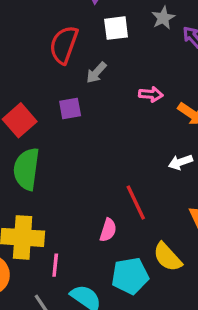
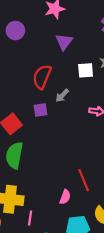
white square: (116, 28) -> (86, 70), moved
purple square: (70, 109) -> (41, 110), moved

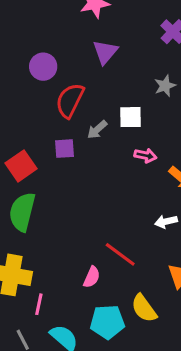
purple circle: (15, 30) -> (43, 67), moved
white square: (86, 70) -> (131, 117), moved
red line: (84, 180) -> (120, 254), turned -35

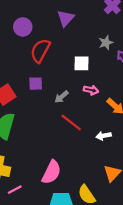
gray arrow: (97, 130) -> (62, 97), moved
red line: (120, 254) -> (71, 122), moved
pink semicircle: (92, 277) -> (51, 172), size x1.6
pink line: (39, 304) -> (15, 190), turned 48

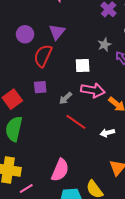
purple triangle: (66, 18) -> (57, 32), moved
pink arrow: (91, 90) -> (93, 90), size x1.6

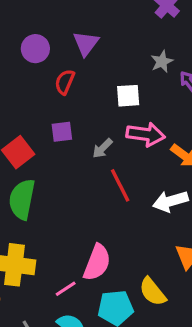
red semicircle: (43, 56) -> (65, 82), size x0.7
red line: (76, 122) -> (120, 185), turned 30
white arrow: (107, 133) -> (170, 201), size x1.5
pink line: (26, 189) -> (66, 289), moved

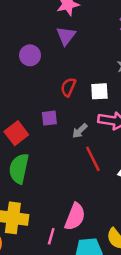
purple triangle: (86, 43) -> (66, 36), moved
red semicircle: (65, 82) -> (68, 87), moved
pink line: (66, 289) -> (51, 236), turned -42

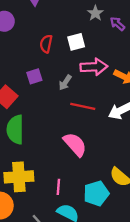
red line: (93, 159) -> (83, 106), turned -40
pink semicircle: (75, 217) -> (75, 144), moved, turned -52

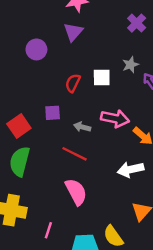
white square: (76, 42) -> (102, 77), moved
gray arrow: (65, 83) -> (82, 127), turned 56
red line: (83, 106) -> (74, 154), moved

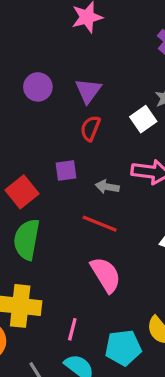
purple triangle: (73, 32) -> (88, 91), moved
white square: (102, 77) -> (143, 119), moved, turned -30

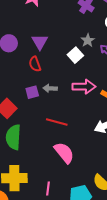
red semicircle: (90, 128) -> (35, 64), moved, turned -35
gray arrow: (107, 187) -> (50, 88), moved

